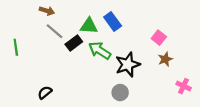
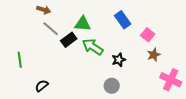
blue rectangle: (113, 22) -> (123, 20), moved
green line: (16, 47) -> (20, 60), moved
black star: (128, 65) -> (119, 60), size x0.6
pink cross: (184, 86) -> (171, 80), size x1.5

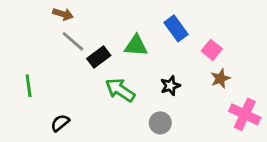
green triangle: (83, 24) -> (136, 46), moved
green arrow: (93, 47) -> (120, 90), moved

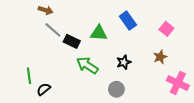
pink square: (212, 50) -> (166, 29), moved
black rectangle: (99, 57) -> (72, 41), turned 63
green line: (29, 86) -> (29, 76), moved

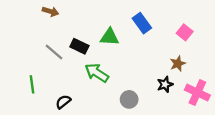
gray line: (53, 30) -> (54, 52), moved
black star: (124, 62) -> (165, 84), moved
black semicircle: (44, 89) -> (63, 102), moved

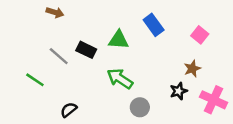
green arrow: (97, 73) -> (120, 79), moved
green line: (32, 84) -> (35, 80), moved, turned -48

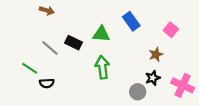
brown star: (192, 69) -> (156, 54), moved
green arrow: (120, 79) -> (102, 67), turned 50
gray circle: (140, 107) -> (138, 92), moved
black semicircle: (69, 110) -> (47, 83), moved, turned -144

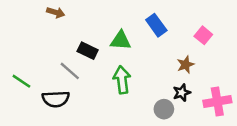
gray line: (50, 48) -> (70, 71), moved
green line: (30, 68) -> (21, 81), moved
black semicircle: (47, 83) -> (56, 99), size x1.5
pink cross: (183, 85) -> (217, 102), turned -35

